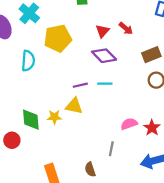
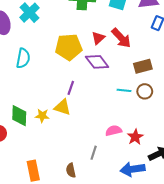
red arrow: (126, 28) -> (121, 38), size x1.5
yellow pentagon: (58, 38) -> (69, 47), moved
cyan line: (105, 84) -> (124, 90), moved
purple line: (80, 85) -> (71, 88), turned -64

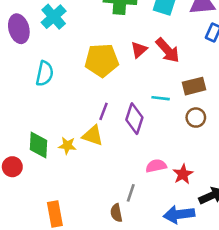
purple diamond: (97, 62) -> (134, 119), moved, turned 55
cyan line: (124, 90) -> (161, 98), moved
brown semicircle: (71, 170) -> (116, 213), moved

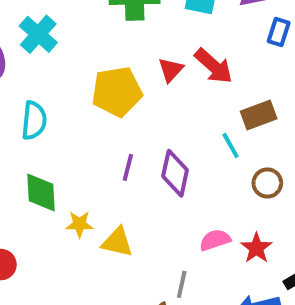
cyan line: (161, 98) -> (231, 145), moved, turned 60
brown circle: (196, 118) -> (267, 183), moved
yellow triangle: (93, 136) -> (117, 242), moved
green diamond: (39, 145) -> (41, 193), moved

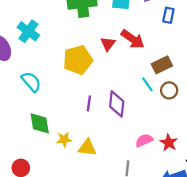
cyan semicircle: (34, 120) -> (31, 82), turned -40
brown circle: (267, 183) -> (169, 90), moved

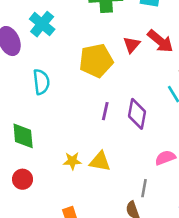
cyan semicircle: (31, 82) -> (41, 82), turned 30
green diamond: (40, 123) -> (23, 136), moved
yellow star: (64, 139) -> (72, 161), moved

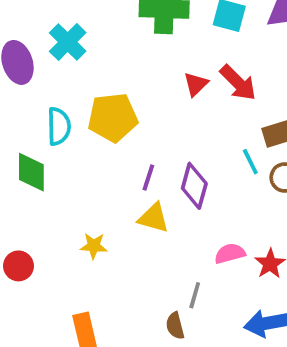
yellow pentagon: (96, 61) -> (113, 117), moved
green diamond: (23, 136) -> (31, 172), moved
yellow triangle: (100, 161) -> (154, 218), moved

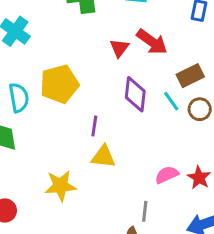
purple diamond: (194, 186) -> (135, 94), moved
yellow star: (94, 246) -> (61, 186), size x1.5

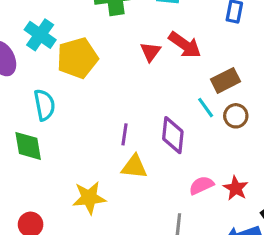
yellow pentagon: (59, 84) -> (77, 58), moved
purple diamond: (135, 94) -> (173, 135), moved

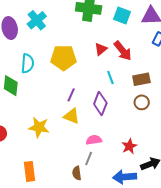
yellow pentagon: (77, 58) -> (63, 58), moved
cyan line: (206, 108) -> (110, 77), moved
pink semicircle: (201, 185) -> (94, 140), moved

